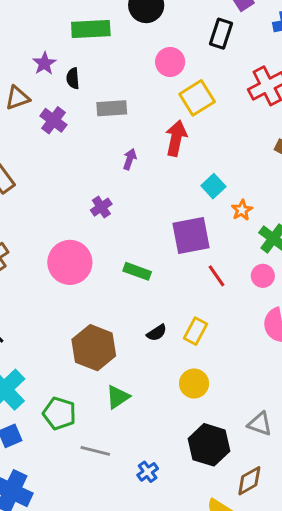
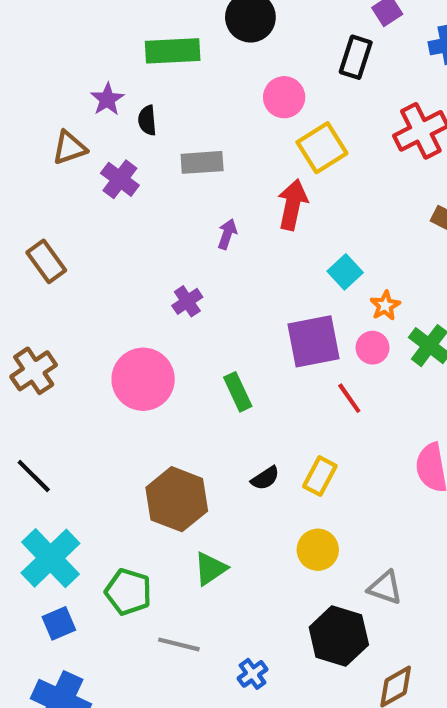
green rectangle: (137, 271) -> (238, 392), turned 45
pink circle: (263, 276) -> (372, 348), moved
gray triangle: (260, 424) -> (385, 588), moved

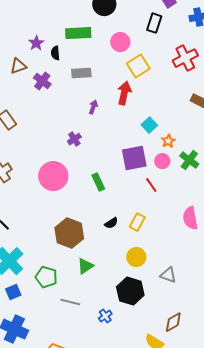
green rectangle: (173, 51) -> (78, 33), moved
black hexagon: (339, 636) -> (130, 291), moved

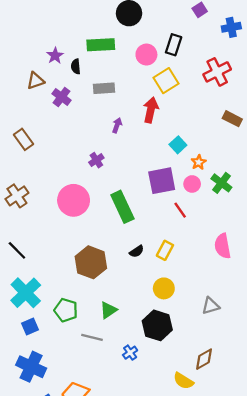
black rectangle: (154, 23) -> (174, 45), moved
green rectangle: (98, 182) -> (122, 207), size x1.6
green triangle: (85, 266) -> (108, 310), moved
gray triangle: (168, 275) -> (211, 306), moved, turned -36

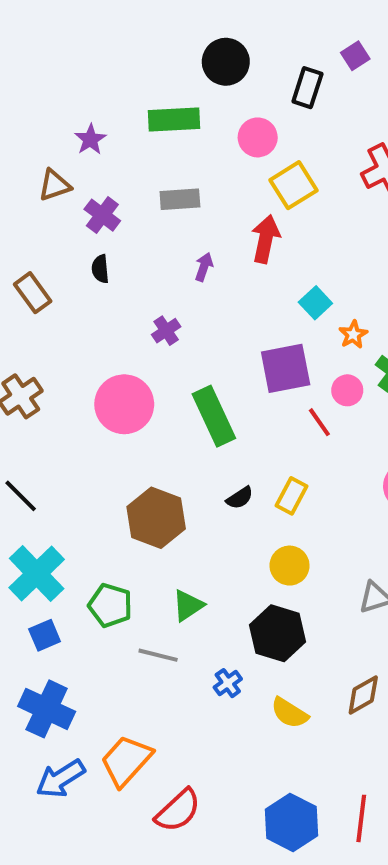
black rectangle: (174, 45) -> (307, 88), moved
black semicircle: (76, 66) -> (100, 269), moved
pink circle: (192, 184) -> (347, 390), moved
yellow semicircle: (183, 381) -> (290, 713), moved

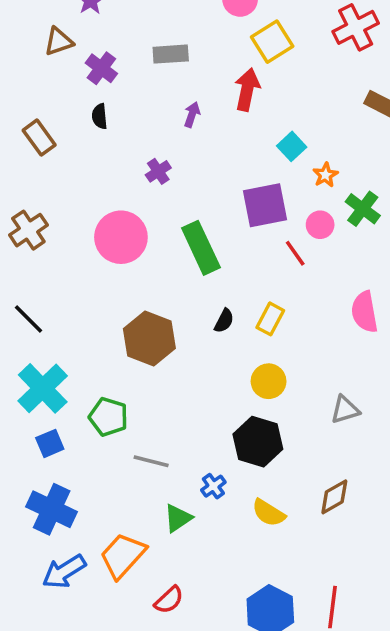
black semicircle: (240, 498) -> (224, 321), turned -30
green triangle: (188, 605) -> (178, 518), moved
red semicircle: (178, 811) -> (169, 600), size x0.7

